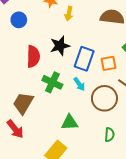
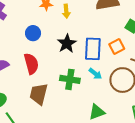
blue circle: (19, 20) -> (33, 33), moved
red semicircle: (33, 56) -> (31, 64), moved
brown trapezoid: (23, 103) -> (39, 94), moved

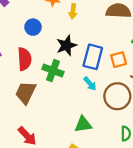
green cross: (70, 79) -> (53, 71), moved

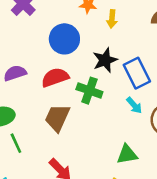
blue circle: (33, 27) -> (64, 39), size x1.5
blue rectangle: (93, 57) -> (137, 73), turned -40
red semicircle: (24, 59) -> (55, 77), turned -105

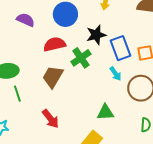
purple semicircle: (15, 73) -> (25, 20), moved, turned 36
green cross: (89, 91) -> (81, 58), turned 30

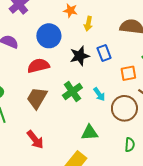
blue rectangle: (121, 48) -> (104, 53), moved, size x0.7
green cross: (81, 58) -> (72, 91), moved

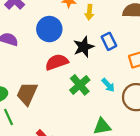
red semicircle: (38, 66) -> (57, 62), moved
brown trapezoid: (37, 98) -> (27, 94), moved

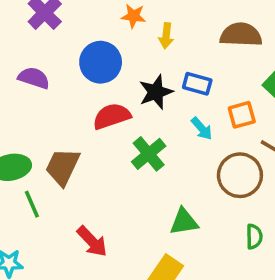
blue rectangle: (109, 41) -> (197, 84), turned -49
cyan arrow: (108, 85) -> (202, 129), moved

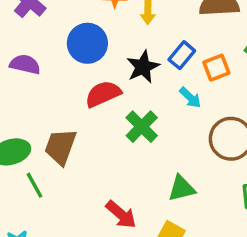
blue rectangle: (197, 84) -> (182, 55), turned -60
orange square: (242, 115) -> (216, 68), moved
red arrow: (92, 241) -> (121, 214), moved

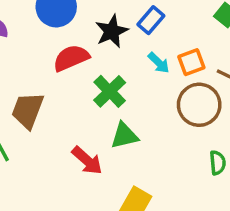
orange square: (216, 68) -> (191, 62), moved
green triangle: (182, 188) -> (124, 136), moved
red arrow: (121, 214) -> (87, 160), moved

